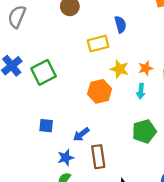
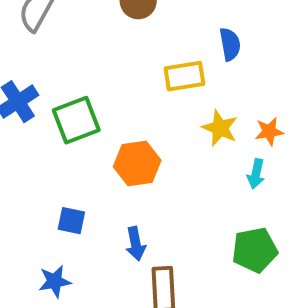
orange hexagon: (100, 91) -> (137, 163), moved
blue arrow: (81, 134) -> (136, 244), turned -70
blue star: (66, 158) -> (55, 281), moved

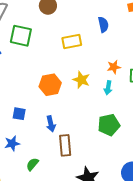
blue semicircle: (230, 44) -> (103, 25), moved
green square: (76, 120) -> (21, 36), moved, turned 35
yellow star: (220, 128) -> (81, 80), moved

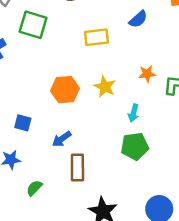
blue semicircle: (103, 25) -> (138, 19), turned 56
cyan arrow: (108, 88) -> (134, 113), moved
blue arrow: (51, 124) -> (62, 139), turned 63

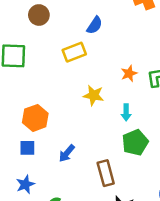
blue semicircle: (138, 19) -> (95, 25), moved
orange hexagon: (65, 90) -> (35, 118), moved
brown rectangle: (77, 168) -> (106, 173), moved

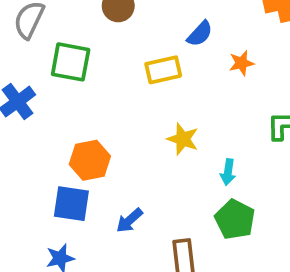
orange star: (129, 73) -> (241, 63), moved
green pentagon: (135, 142) -> (235, 219), turned -30
blue square: (27, 148) -> (71, 204), size x1.5

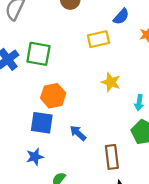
green square: (71, 62) -> (38, 54), moved
blue arrow: (129, 220) -> (78, 133), turned 84

